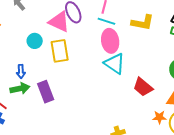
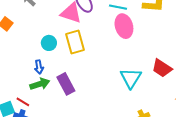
cyan circle: (35, 41) -> (49, 43), moved
cyan triangle: (114, 64) -> (131, 78), moved, turned 35

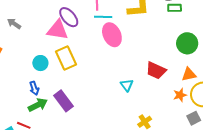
cyan triangle: (131, 78) -> (127, 85), size x0.6

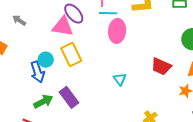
pink ellipse: (112, 35) -> (117, 31), turned 30
cyan triangle: (127, 85) -> (120, 79), moved
blue arrow: (34, 88) -> (38, 72), moved, size x1.5

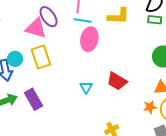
red trapezoid: (161, 66) -> (117, 81), moved

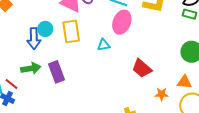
cyan triangle: (86, 87) -> (104, 45), moved, turned 40
orange star: (150, 107) -> (162, 94), moved

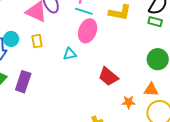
yellow rectangle: (71, 31) -> (37, 41), size x0.6
purple rectangle: (57, 72) -> (23, 82), turned 40

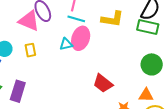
green rectangle: (155, 22) -> (148, 27), size x1.5
cyan triangle: (70, 54) -> (66, 44), moved

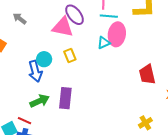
red trapezoid: (103, 83) -> (147, 74), turned 50

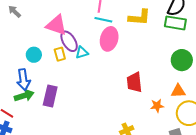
purple ellipse: (75, 15) -> (69, 41), moved
cyan triangle: (104, 43) -> (82, 52), moved
blue arrow: (35, 71) -> (23, 80), moved

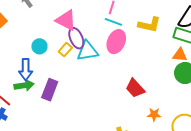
cyan triangle: (82, 52) -> (87, 51), size x1.6
yellow rectangle: (60, 54) -> (65, 50), turned 48
red trapezoid: (134, 82) -> (135, 88), turned -45
orange triangle: (178, 91) -> (180, 55), moved

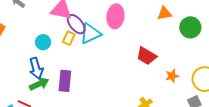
orange triangle: (180, 55) -> (164, 13), moved

